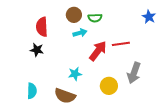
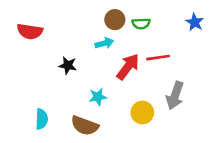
brown circle: (74, 15) -> (115, 20), moved
green semicircle: (95, 18) -> (141, 24), moved
red semicircle: (42, 27) -> (30, 31), moved, turned -78
black star: (37, 50) -> (68, 65), moved

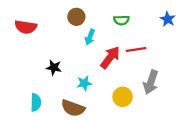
brown circle: (115, 20) -> (76, 17), moved
cyan arrow: (104, 43) -> (90, 37), turned 126
black star: (68, 65) -> (54, 68), moved

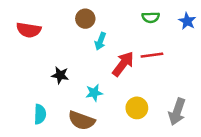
green semicircle: (121, 20) -> (151, 17), moved
gray arrow: (151, 82) -> (177, 112), moved

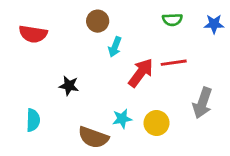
blue star: (187, 21) -> (214, 24), turned -30
cyan star: (94, 93) -> (122, 119), moved
gray arrow: (177, 112) -> (202, 103), moved
cyan semicircle: (40, 114) -> (33, 120), moved

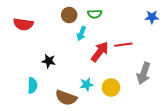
green semicircle: (172, 20) -> (95, 14), moved
cyan semicircle: (33, 120) -> (32, 85), moved

